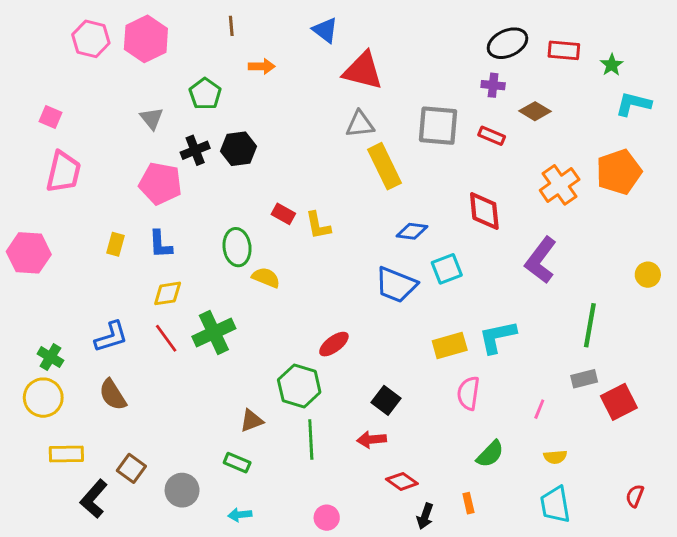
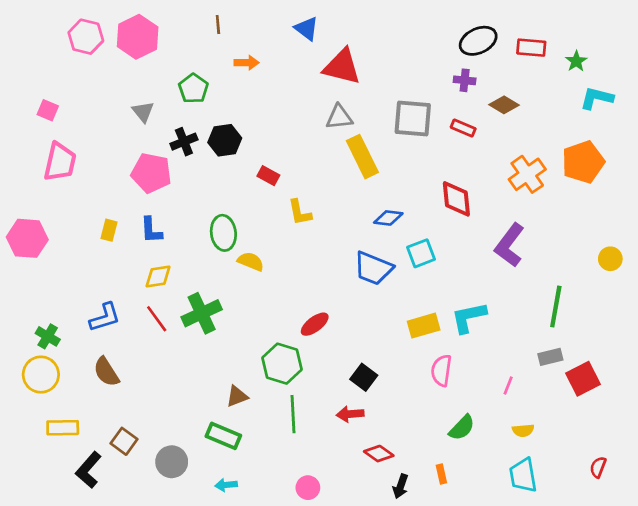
red rectangle: (283, 214) -> (268, 176), moved
green rectangle: (237, 463) -> (223, 436), size x1.4

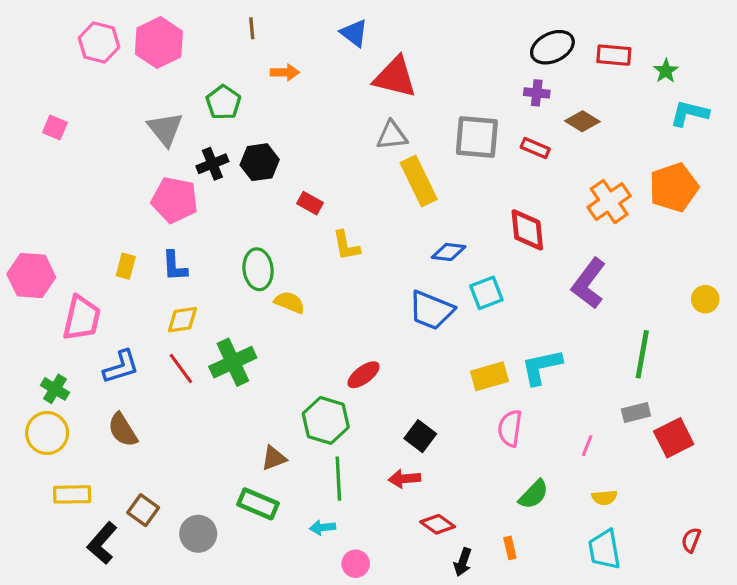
gray triangle: (143, 112) -> (165, 129), size x1.4
pink trapezoid: (60, 162) -> (82, 318), moved
cyan arrow: (226, 485) -> (323, 527), moved

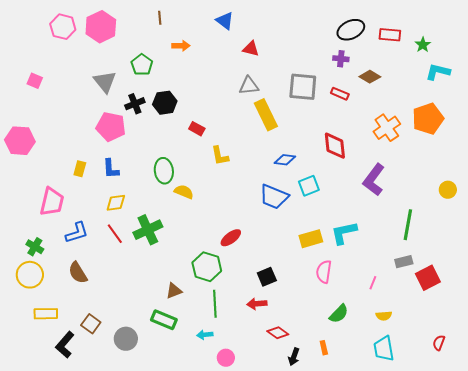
red triangle: (395, 77) -> (251, 49), size x0.6
pink hexagon: (31, 276) -> (20, 141), moved
black square: (420, 436) -> (267, 277), turned 30

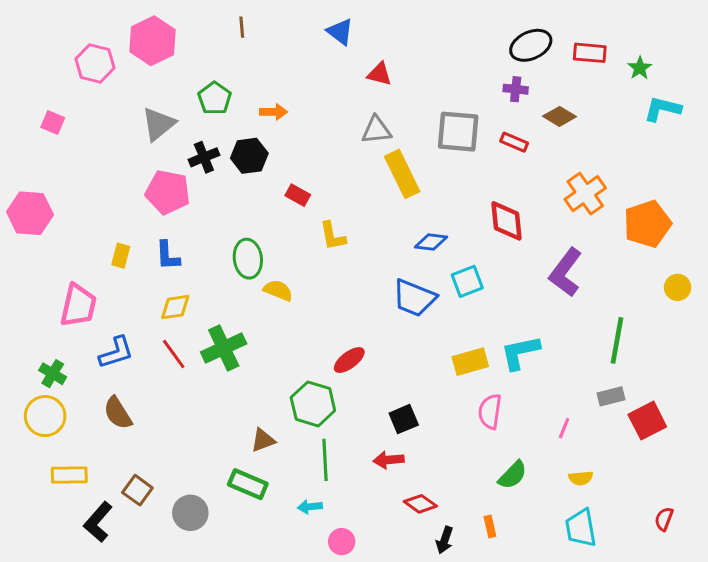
pink hexagon: (63, 27) -> (95, 63), moved
orange arrow: (181, 46) -> (274, 112), moved
gray triangle: (105, 82) -> (159, 124), turned 30
orange pentagon: (428, 119) -> (647, 224), moved

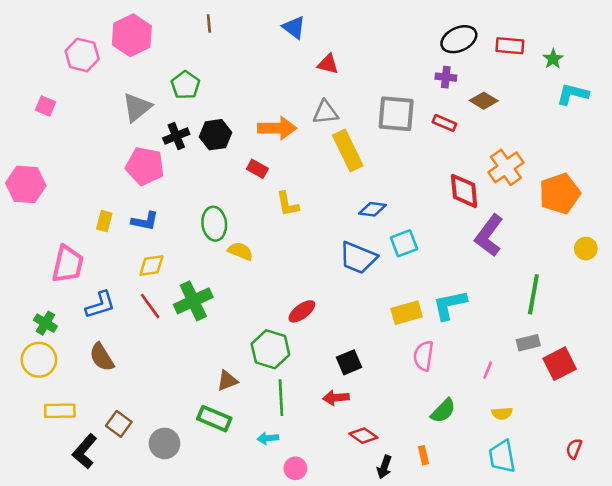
orange arrow: (274, 112) -> (277, 128), moved, size x1.6
red diamond: (507, 221) -> (464, 191), moved
blue L-shape: (168, 256) -> (145, 221), turned -76

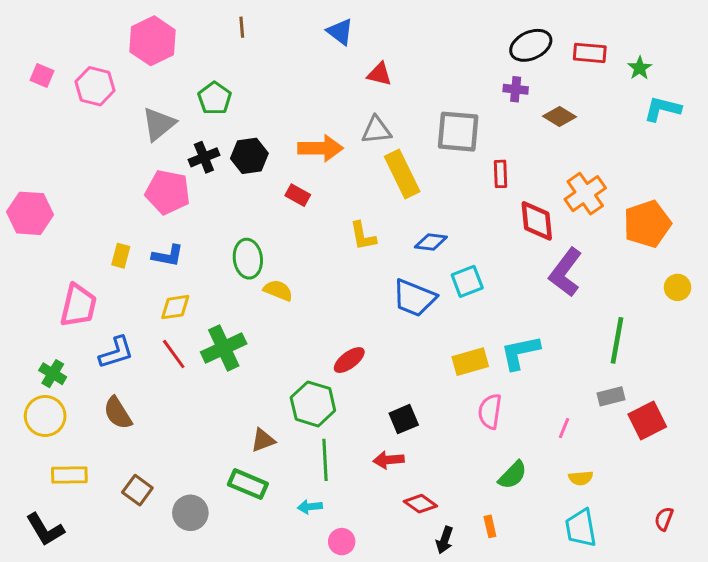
pink hexagon: (82, 55) -> (95, 86), moved
pink square: (45, 106) -> (42, 76), moved
red rectangle: (444, 123) -> (501, 174), moved, turned 65
yellow L-shape: (287, 204) -> (363, 236), moved
black L-shape: (85, 451) -> (45, 529), moved, turned -72

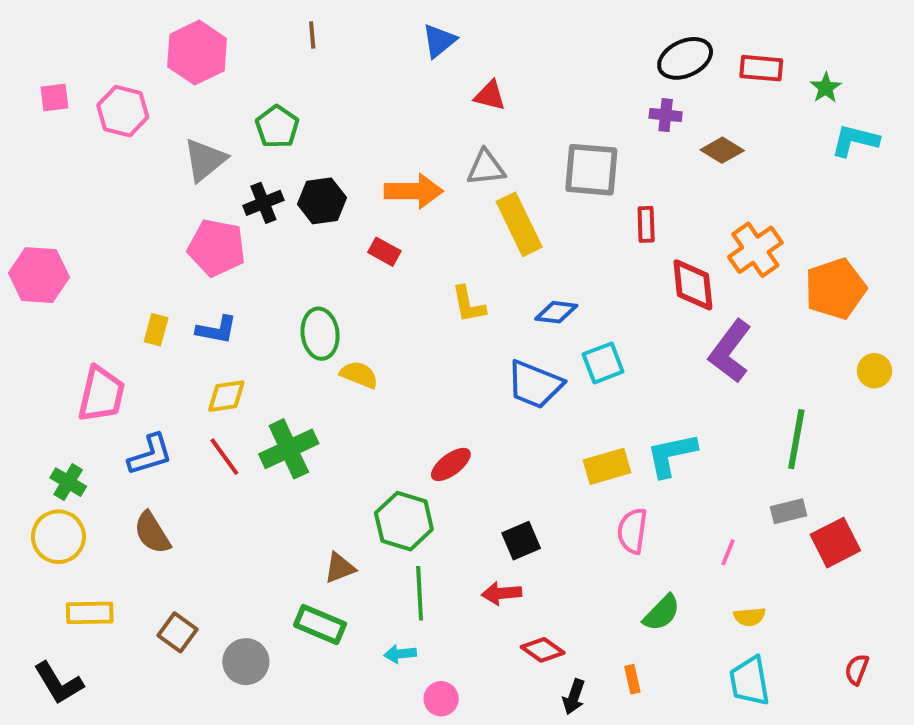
blue triangle: (340, 32) -> (439, 41), turned 44
pink square: (42, 76) -> (55, 97), turned -30

